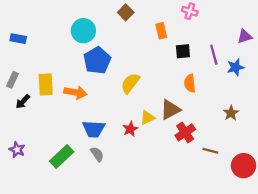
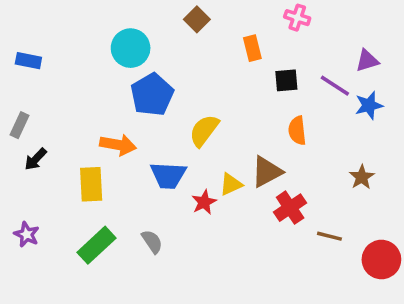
purple triangle: (245, 36) -> (367, 61), moved
purple line: (214, 55) -> (335, 86), turned -42
yellow rectangle: (46, 84) -> (91, 184), moved
blue trapezoid: (94, 129) -> (168, 175), moved

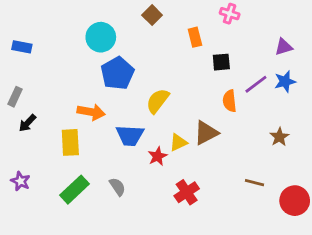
purple line: (335, 86) -> (256, 84), moved, turned -70
red cross: (290, 208) -> (187, 192), moved

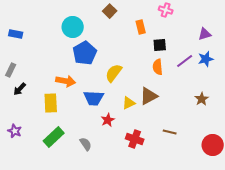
orange semicircle: (230, 101) -> (158, 67), moved
red star: (158, 156) -> (108, 120), moved
brown line: (255, 183) -> (170, 132), moved
gray semicircle: (117, 187) -> (86, 144), moved
red cross: (187, 192) -> (135, 139), turned -36

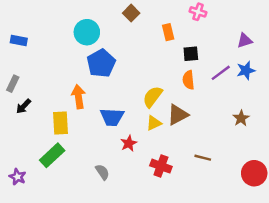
yellow semicircle: (114, 73) -> (153, 97), moved
orange arrow: (66, 81) -> (78, 97), turned -108
purple star: (15, 131) -> (18, 177), moved
green rectangle: (54, 137) -> (52, 155), moved

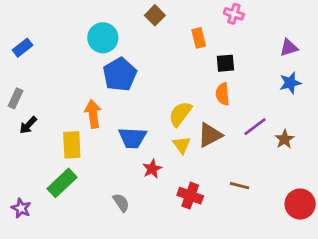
blue rectangle: (19, 41) -> (23, 48), turned -49
purple line: (221, 73) -> (255, 127), moved
yellow triangle: (154, 123) -> (182, 145), turned -42

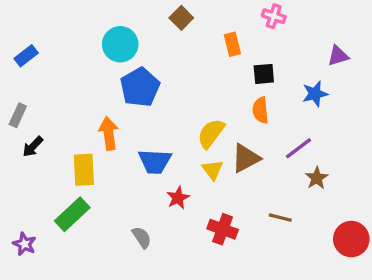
blue star: (290, 83) -> (315, 94), moved
brown star: (285, 139) -> (317, 178), moved

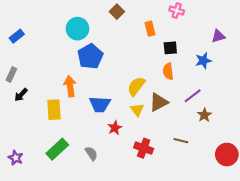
green rectangle: (72, 214) -> (57, 149), moved

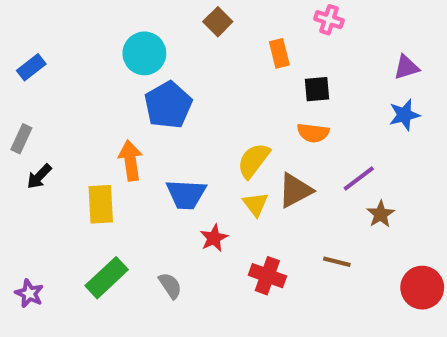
blue star: (203, 61) -> (404, 115), moved
orange semicircle: (168, 71) -> (313, 133), turned -77

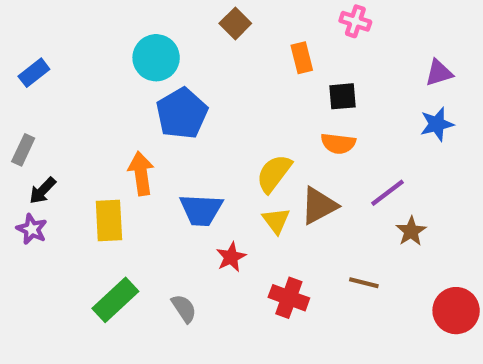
purple star: (29, 294) -> (32, 229), moved

